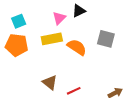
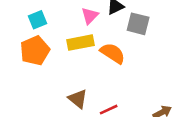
gray square: (106, 39) -> (138, 24), moved
orange pentagon: (17, 45) -> (35, 51), turned -30

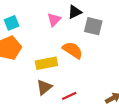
yellow rectangle: (80, 43) -> (46, 63), moved
brown triangle: (78, 99) -> (44, 87), turned 42

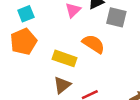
yellow rectangle: (46, 63) -> (65, 58), turned 30

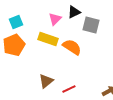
yellow rectangle: (65, 58) -> (48, 39), moved

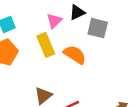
yellow rectangle: (48, 39) -> (46, 45), turned 48

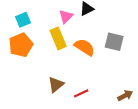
gray square: (98, 28) -> (114, 42), moved

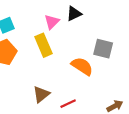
orange semicircle: (84, 47) -> (82, 66), moved

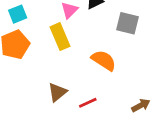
gray square: (103, 49) -> (128, 23), moved

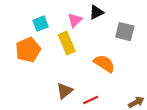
cyan square: (18, 14) -> (41, 24), moved

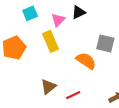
cyan square: (41, 24) -> (30, 13), moved
gray square: (125, 32) -> (105, 44), moved

